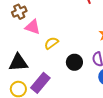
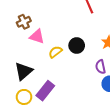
black circle: (74, 62) -> (77, 46), moved
black triangle: (18, 63) -> (24, 71), turned -36

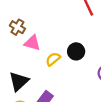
brown cross: (24, 22) -> (17, 27), turned -32

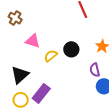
brown cross: (17, 27) -> (15, 18), moved

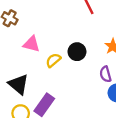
black triangle: (20, 75) -> (18, 84), turned -36

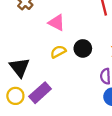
pink triangle: (31, 44) -> (57, 23), moved

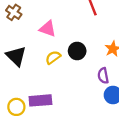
black triangle: (20, 67) -> (16, 56), moved
purple rectangle: (40, 93) -> (40, 100), turned 45

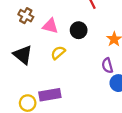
brown cross: (14, 12) -> (26, 16), moved
black circle: (77, 51) -> (79, 30), moved

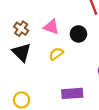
brown cross: (26, 16) -> (21, 29), moved
purple rectangle: (50, 95) -> (72, 93), moved

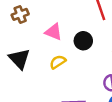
brown cross: (21, 29) -> (20, 14), moved, turned 32

